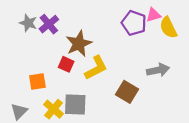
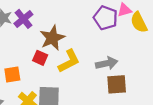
gray arrow: (158, 70) -> (107, 63), moved
brown square: (127, 92) -> (117, 84), moved, turned -35

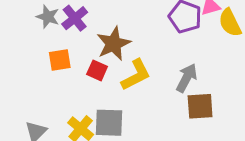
gray arrow: (107, 63) -> (187, 78), turned -50
orange square: (12, 74) -> (60, 60), moved

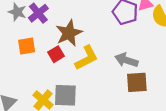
red square: (97, 70) -> (56, 54), turned 35
gray arrow: (187, 78) -> (126, 60), turned -100

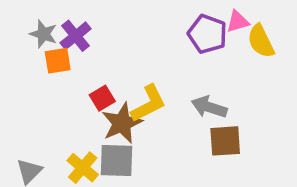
brown star: (69, 33) -> (122, 123), moved
orange square: (27, 46) -> (58, 61), moved

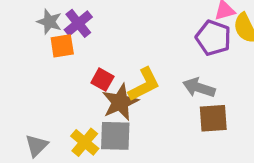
purple pentagon: (207, 34) -> (213, 38), moved
red square: (102, 98) -> (102, 80), turned -30

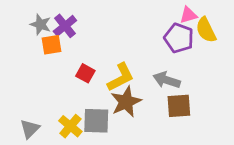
brown star: (120, 102) -> (126, 102), moved

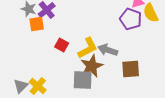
gray arrow: (167, 80) -> (108, 50), moved
gray square: (96, 121) -> (83, 80), moved
yellow cross: (70, 126) -> (38, 86), moved

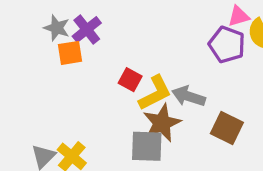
red square: (62, 45) -> (130, 80), moved
brown square: (131, 69) -> (227, 128), turned 30

